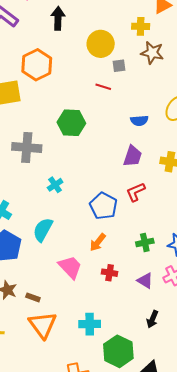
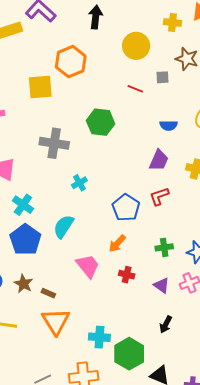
yellow cross: (141, 26) -> (173, 23), moved
gray square: (119, 66) -> (162, 77), moved
cyan cross: (90, 324) -> (99, 337), moved

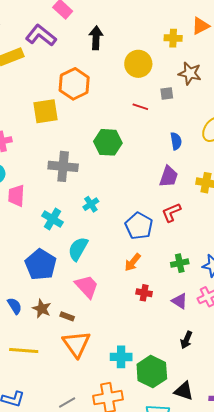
blue semicircle: (169, 125) -> (176, 141), turned -96
cyan cross: (23, 205) -> (53, 219), moved
pink trapezoid: (88, 266) -> (87, 286), moved

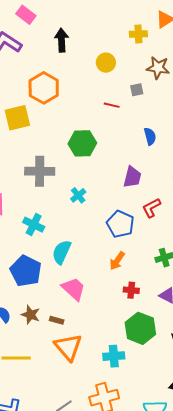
yellow circle: (138, 64) -> (106, 63), size x0.7
purple trapezoid: (169, 176) -> (132, 177), moved
cyan cross: (91, 204) -> (78, 195), moved
green hexagon: (152, 371) -> (140, 328), moved

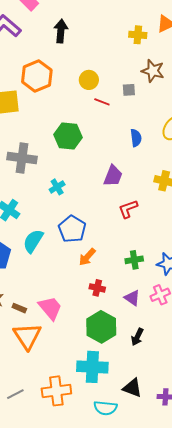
yellow circle: (106, 63) -> (89, 80), moved
blue pentagon: (120, 224) -> (72, 229), moved
pink trapezoid: (74, 289) -> (50, 308), moved
cyan cross: (114, 356) -> (92, 367), moved, size x1.4

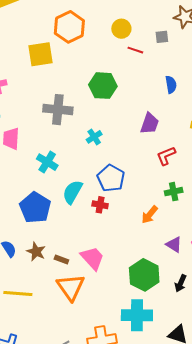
orange arrow: (87, 257) -> (150, 215), moved
green cross: (134, 260) -> (174, 192), moved
red cross: (97, 288) -> (100, 205), moved

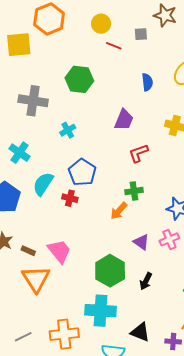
green cross: (174, 192) -> (134, 191), moved

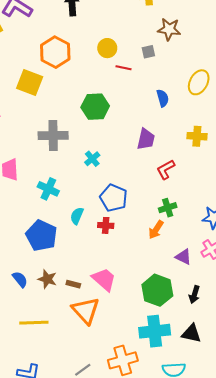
yellow square: (19, 45) -> (30, 82), turned 36
cyan semicircle: (43, 184) -> (77, 216), size x0.7
black triangle: (140, 332) -> (191, 333), moved

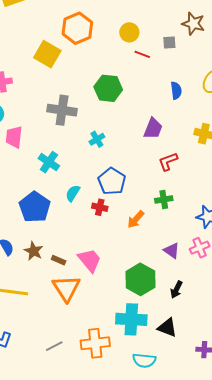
orange arrow: (156, 230) -> (136, 219), moved

